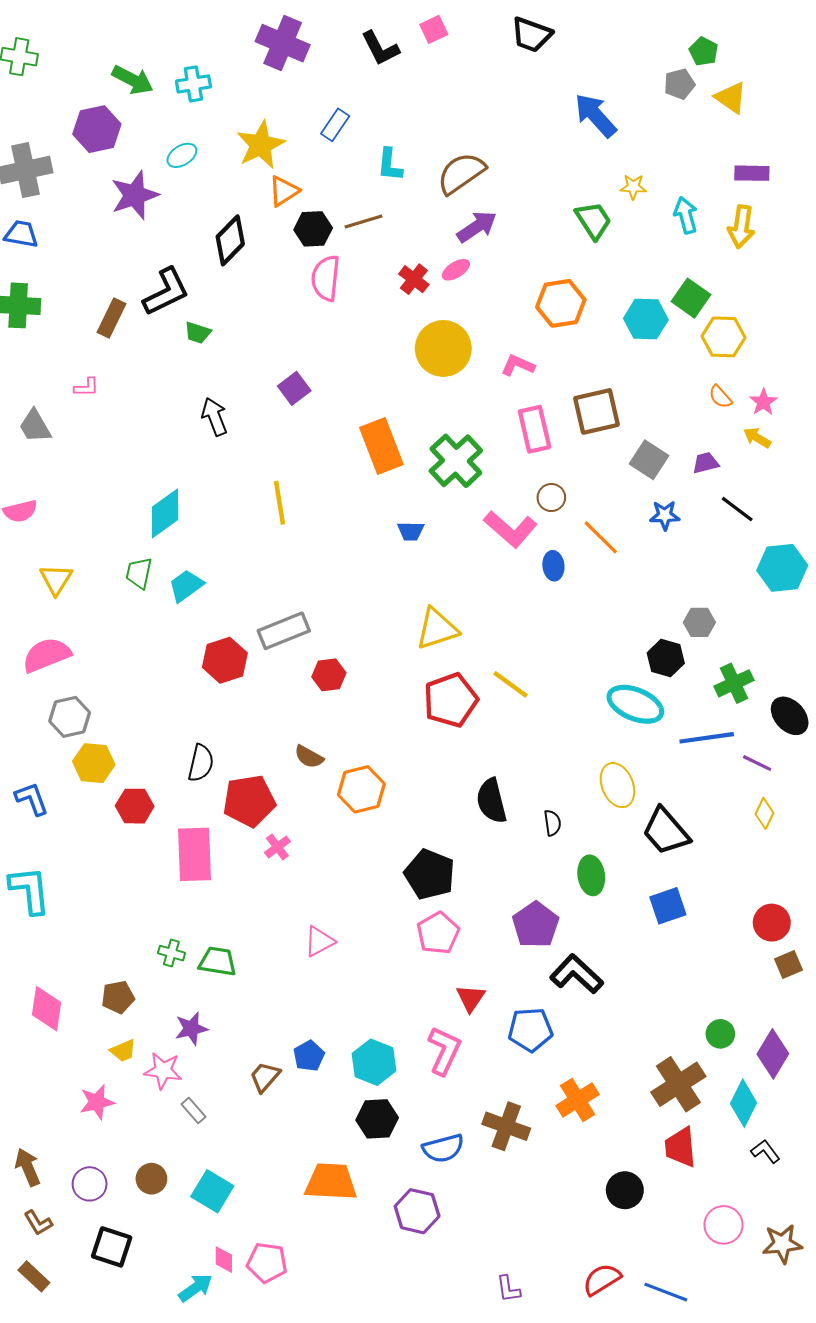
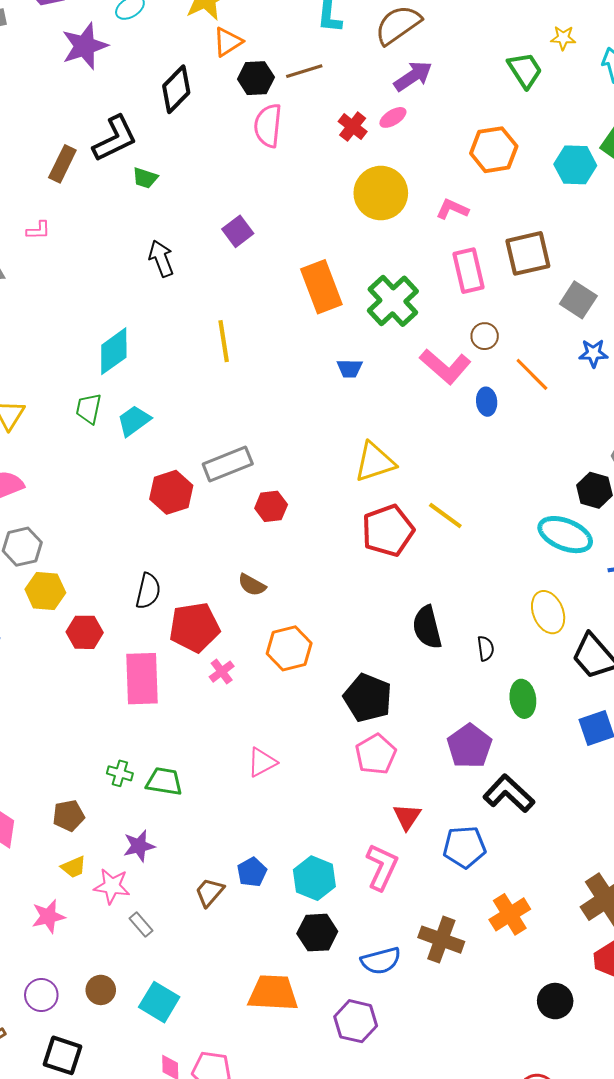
orange hexagon: (361, 789) -> (289, 648), moved

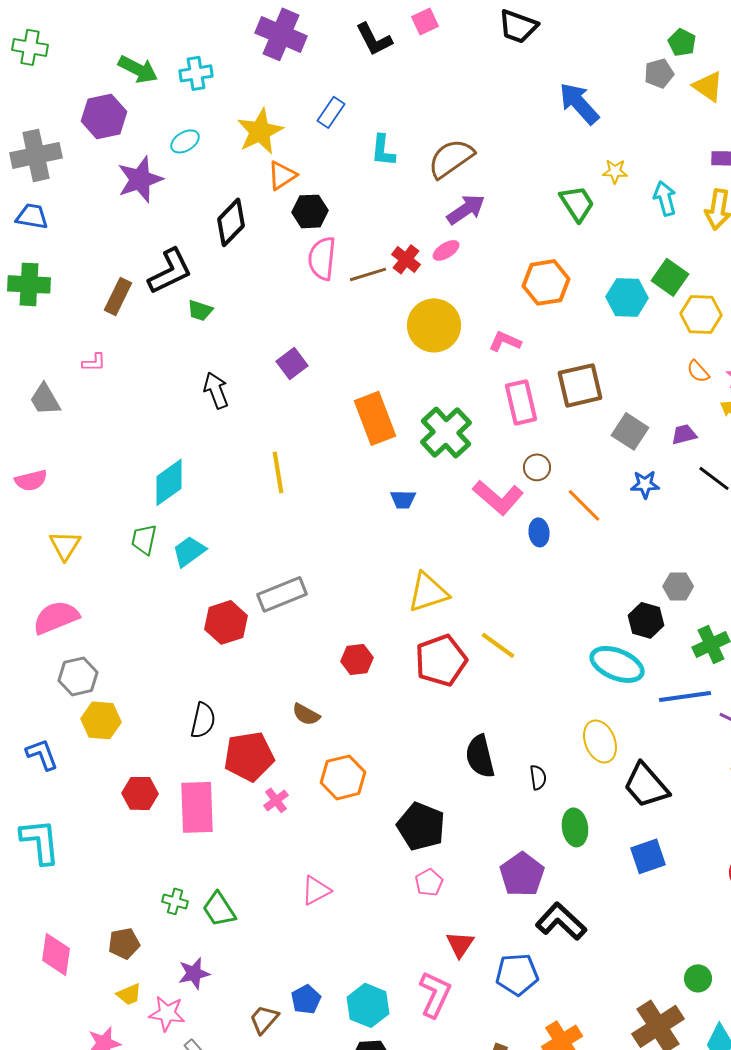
brown line: (304, 71) -> (368, 274), moved
red hexagon: (271, 506) -> (357, 659), moved
red hexagon: (85, 632) -> (140, 793), moved
pink pentagon: (376, 754) -> (429, 882), size x0.7
green trapezoid: (164, 781) -> (219, 909), turned -132

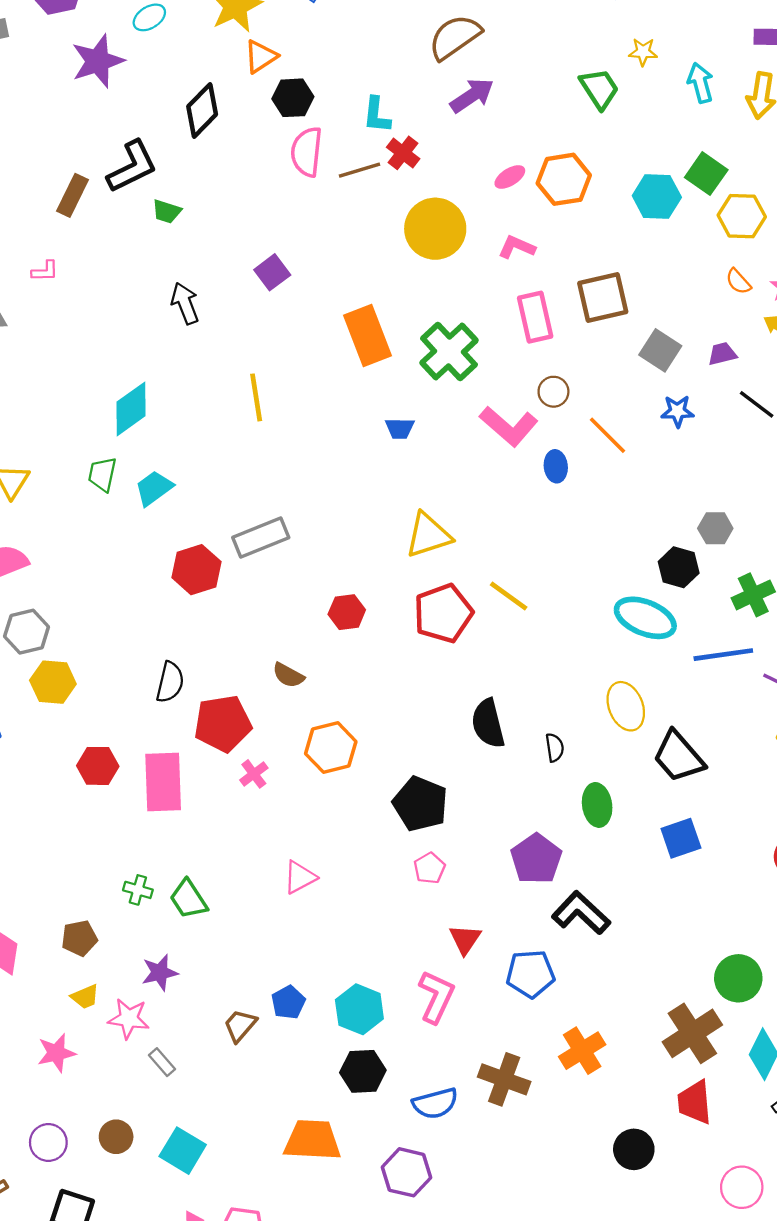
cyan L-shape: (383, 150) -> (377, 115), moved
pink ellipse: (446, 250) -> (510, 177), moved
green circle: (698, 978) -> (738, 978), size x1.5

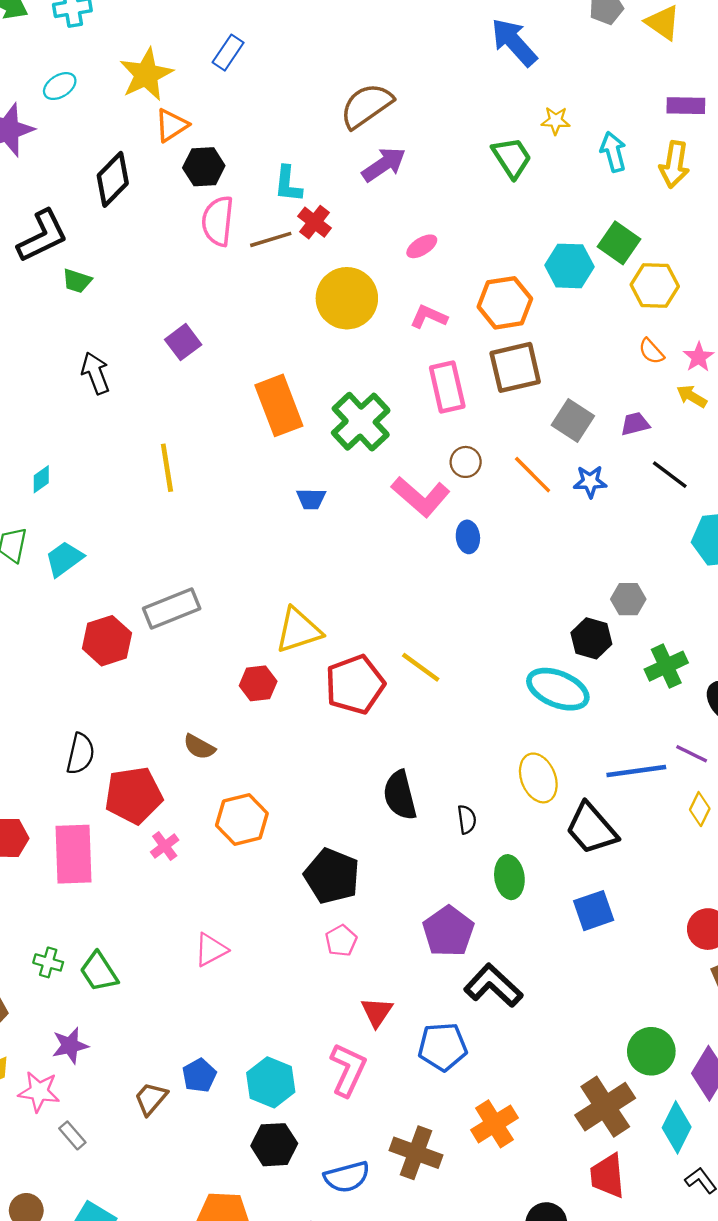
orange hexagon: (564, 179) -> (505, 303), moved
cyan diamond: (131, 409) -> (41, 479), size x0.5
orange line: (607, 435) -> (533, 475), moved
yellow triangle: (428, 535) -> (298, 630), moved
blue line: (723, 655) -> (636, 771), moved

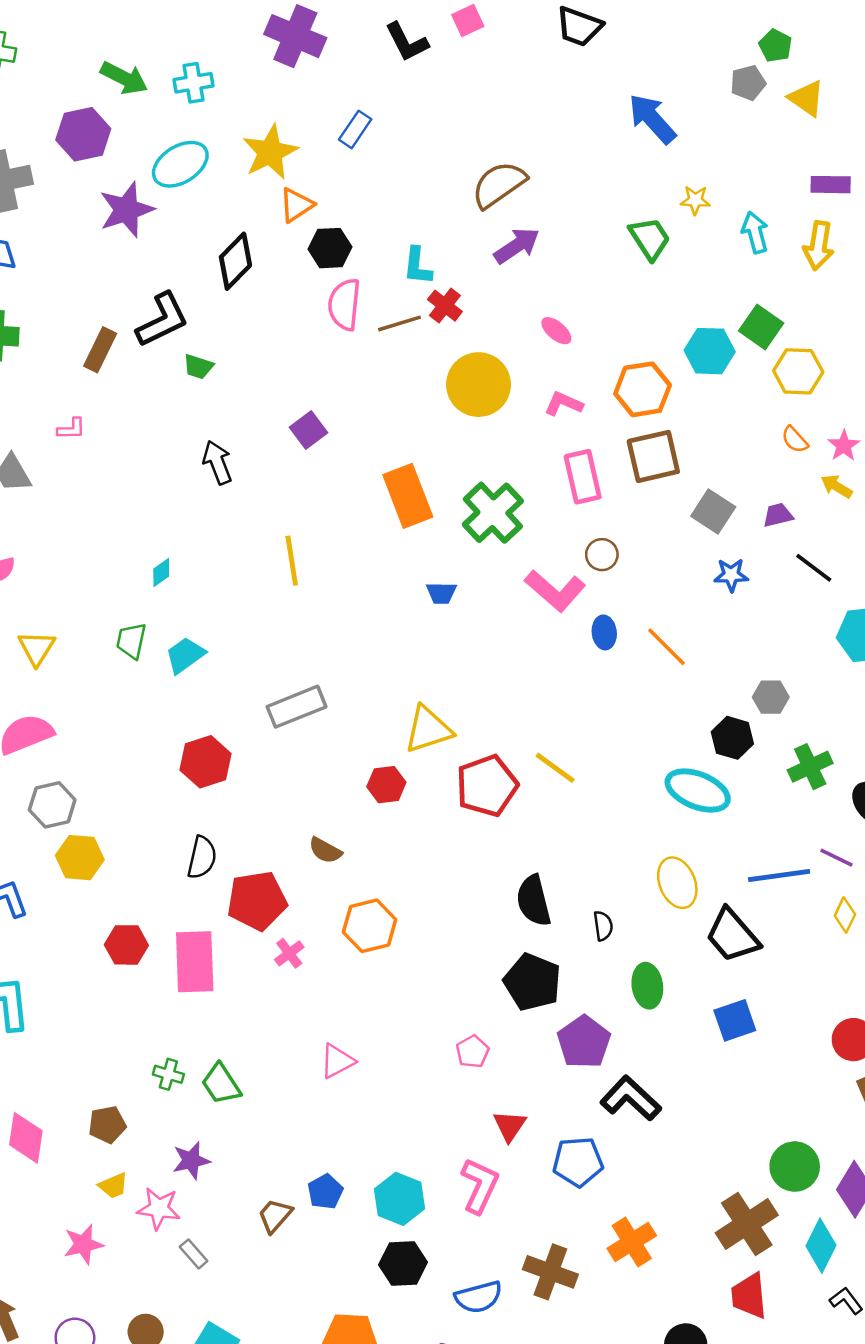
cyan ellipse: (60, 86) -> (180, 164), size x1.6
pink ellipse: (422, 246) -> (556, 331), turned 72
orange line: (533, 475) -> (667, 647), moved
red hexagon: (107, 641) -> (205, 762), moved
black pentagon: (332, 876) -> (532, 982), moved

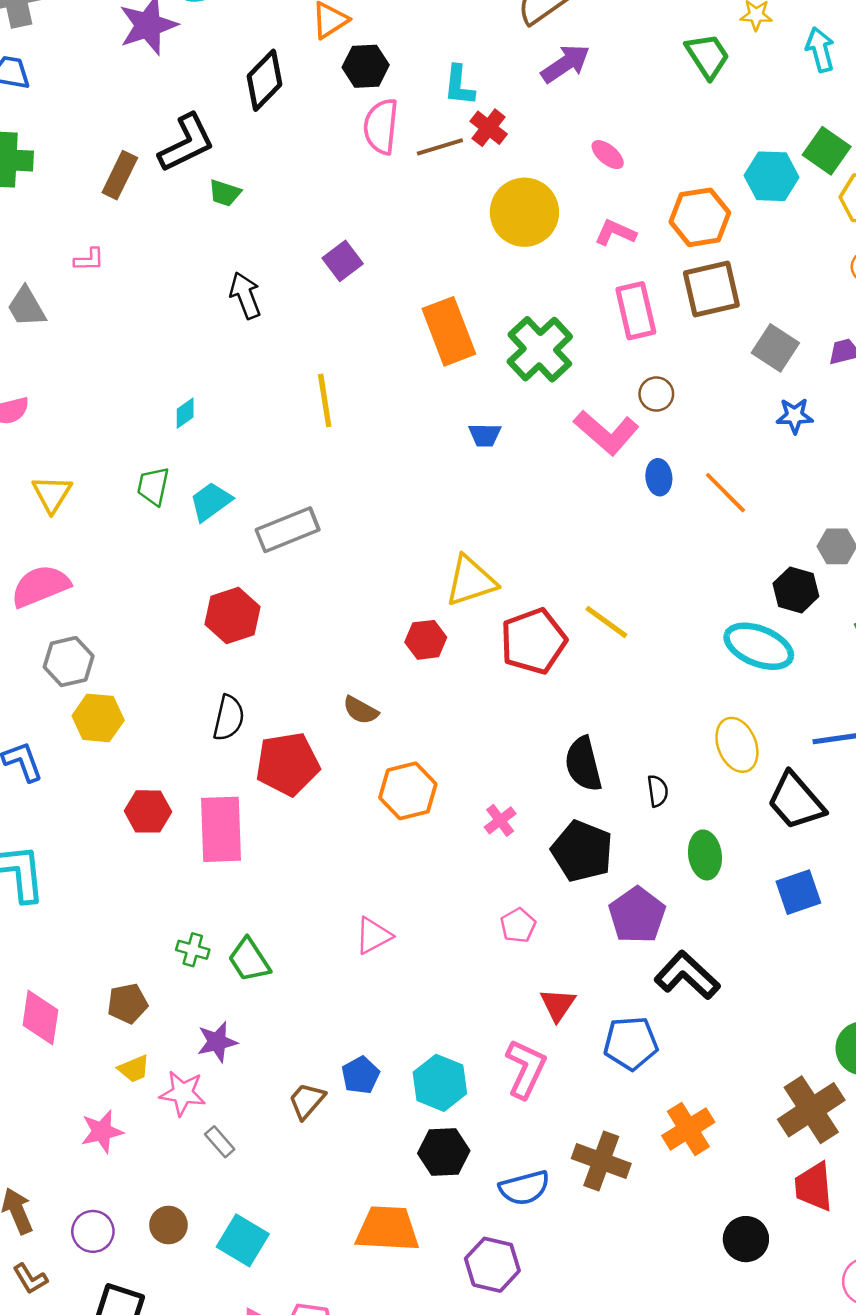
gray rectangle: (296, 707) -> (288, 530), moved
pink cross: (289, 953) -> (500, 820), moved

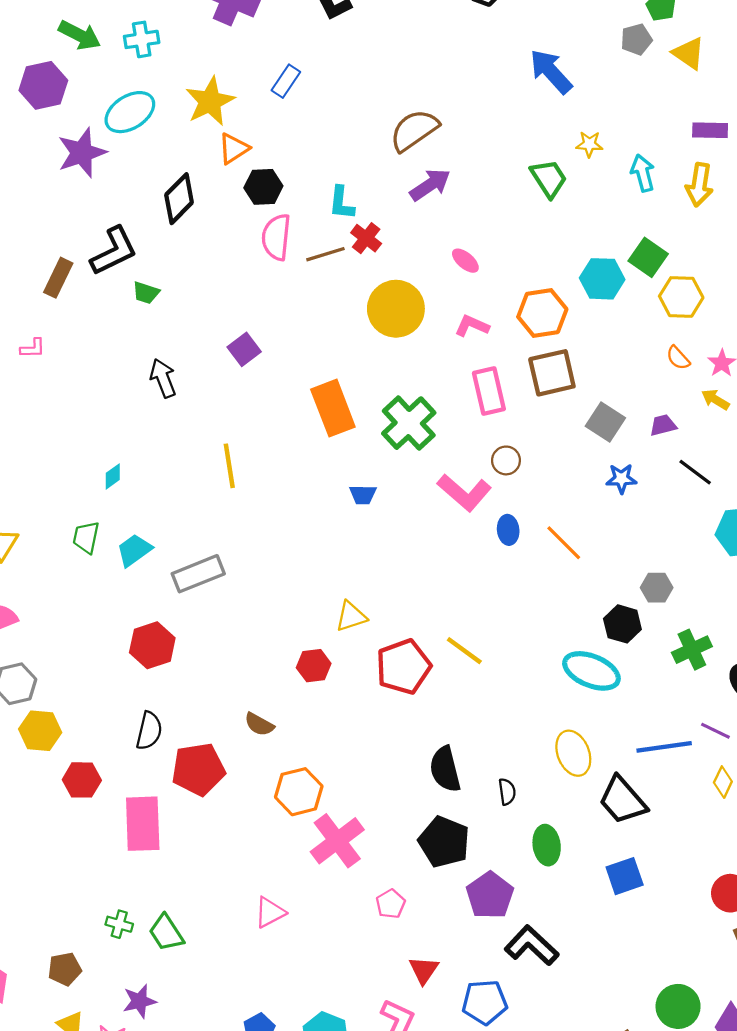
yellow triangle: (471, 581) -> (351, 616), size x0.7
red hexagon: (148, 811) -> (82, 780), moved
pink cross: (500, 820) -> (337, 841), moved, size x2.0

